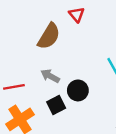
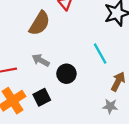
black square: (56, 105) -> (42, 97), moved

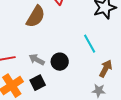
gray arrow: (41, 60) -> (37, 60), moved

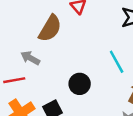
gray arrow: (37, 60) -> (30, 58), moved

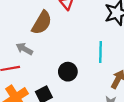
cyan line: (117, 62) -> (101, 52), turned 30

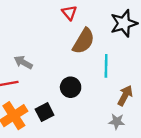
brown semicircle: (42, 23) -> (84, 41), moved

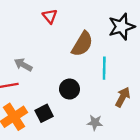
red triangle: (69, 13) -> (50, 16), moved
gray star: (117, 122) -> (95, 123), moved

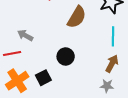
cyan line: (104, 68) -> (113, 36), moved
gray star: (95, 123) -> (107, 86), moved

